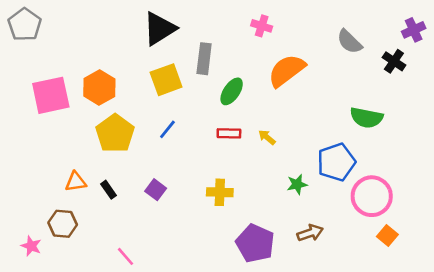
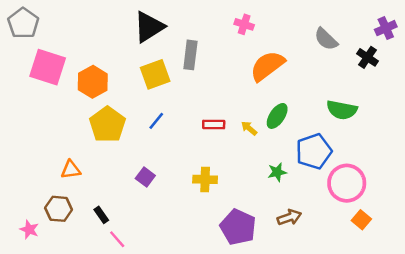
green ellipse: (232, 91) -> (277, 116), moved
pink square: (51, 95) -> (48, 67), moved, turned 30
black rectangle: (108, 190) -> (101, 215), moved

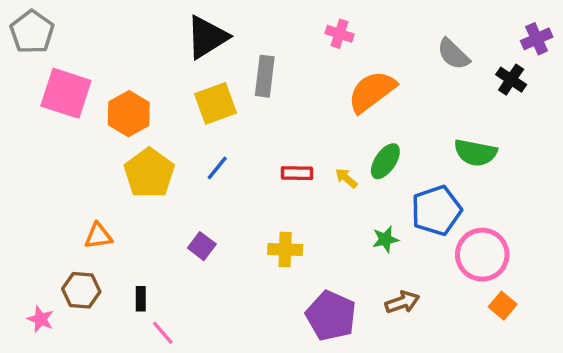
black rectangle: (101, 215) -> (141, 299), turned 35

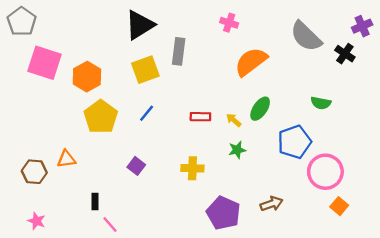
gray semicircle: (453, 54) -> (306, 36), size x1.4
green semicircle: (475, 153) -> (321, 103), size x0.7
green star: (385, 239) -> (237, 150), moved
brown hexagon: (81, 290) -> (34, 172), moved
pink star: (40, 319) -> (37, 221), moved

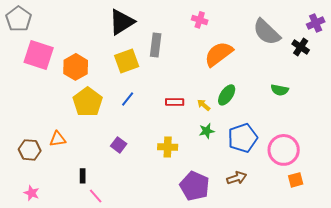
blue pentagon: (294, 142) -> (243, 138), moved
orange square: (339, 206) -> (296, 180), turned 35

